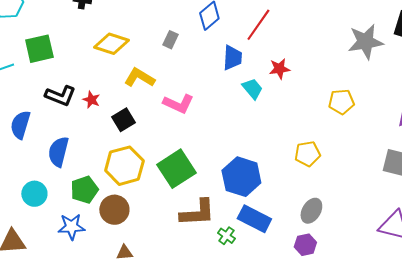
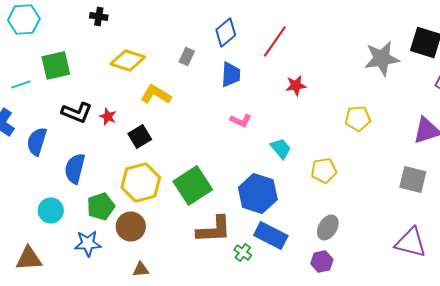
blue trapezoid: (232, 58) -> (231, 74), moved
cyan trapezoid: (252, 89) -> (281, 148), moved
pink L-shape: (178, 104) -> (241, 120), moved, size x0.7

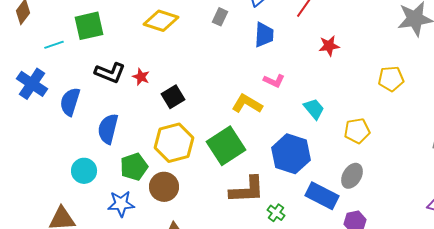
yellow L-shape: (156, 94) -> (247, 104), moved
gray ellipse: (328, 228) -> (352, 176), moved
blue rectangle: (271, 236) -> (322, 196), moved

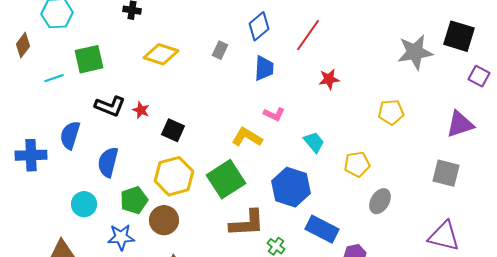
blue cross: (32, 84) -> (31, 155), moved, turned -36
black square: (173, 97) -> (173, 130), turned -35
gray ellipse: (352, 176) -> (380, 201), moved

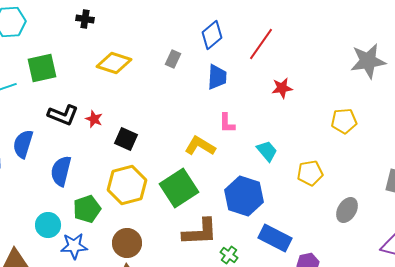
pink L-shape: (274, 114) -> (227, 123), turned 65
gray ellipse: (380, 201) -> (347, 210), moved
cyan circle: (84, 204) -> (48, 225), moved
brown circle: (164, 220) -> (127, 243), moved

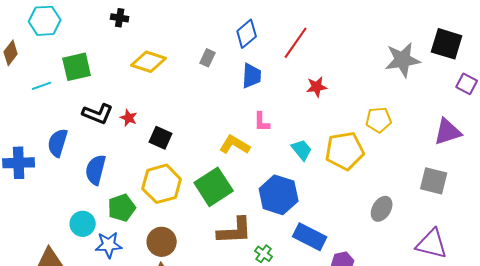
yellow pentagon: (310, 173) -> (345, 151), moved, size x1.5

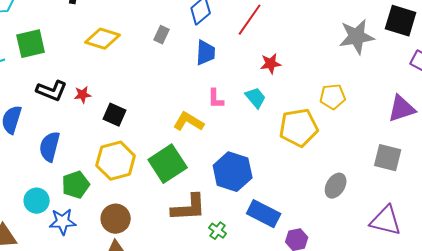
red star: (129, 118) -> (83, 95), turned -30
cyan trapezoid: (302, 150) -> (256, 98), moved

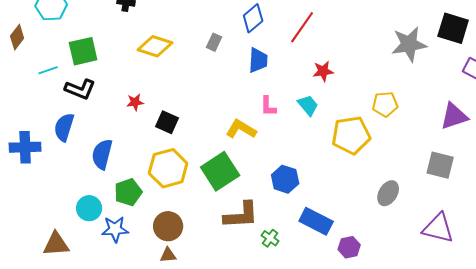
black L-shape: (52, 91) -> (80, 89), moved
blue hexagon: (233, 172) -> (285, 179), size x0.7

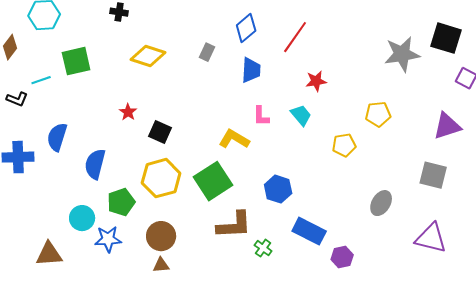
black L-shape: (80, 89) -> (17, 99), moved, size x0.7
red star: (135, 102) -> (128, 112), turned -30
yellow pentagon: (351, 135) -> (344, 145), size x0.6

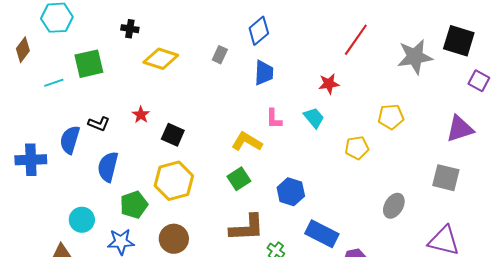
black cross: (119, 12) -> (130, 29), moved
red line: (295, 37) -> (356, 40), moved
black L-shape: (17, 99) -> (99, 124), moved
green square: (213, 181) -> (239, 179), moved, size x0.6
cyan circle: (82, 218) -> (82, 220), moved

